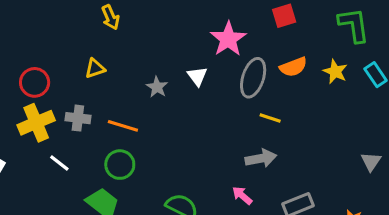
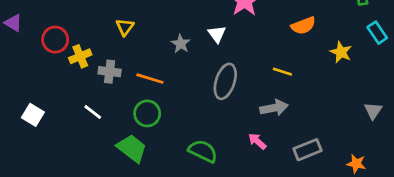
yellow triangle: (95, 68) -> (125, 27), turned -36
yellow star: (335, 72) -> (341, 52), moved
gray ellipse: (253, 78) -> (225, 81), moved
red circle: (35, 82) -> (55, 40), moved
yellow cross: (36, 123) -> (80, 56), moved, size x0.7

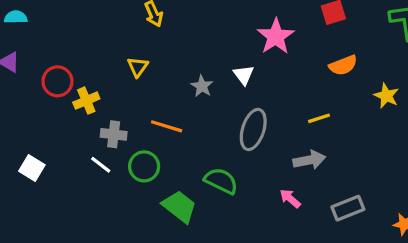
gray cross: (110, 72) -> (114, 134), moved
yellow line: (282, 72) -> (319, 118), turned -36
green circle: (147, 113) -> (144, 166), moved
green trapezoid: (132, 148) -> (179, 207), moved
green semicircle: (203, 151) -> (221, 181), moved

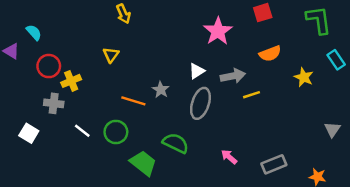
cyan semicircle: (16, 17) -> (34, 32), moved, turned 49
white triangle: (244, 75) -> (197, 71), moved, turned 35
gray star: (202, 86) -> (161, 90), moved
gray cross: (114, 134) -> (54, 103), moved
gray arrow: (309, 160) -> (233, 76), moved

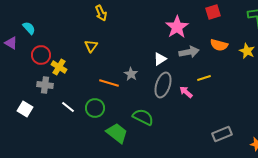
orange semicircle: (270, 54) -> (219, 45), turned 36
gray arrow: (233, 76) -> (189, 52), moved
yellow star: (304, 77) -> (247, 51), moved
yellow cross: (71, 81) -> (59, 67), turned -35
pink arrow: (229, 157) -> (186, 92), moved

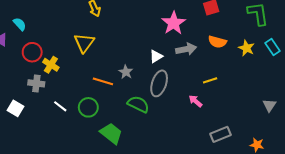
yellow triangle: (91, 46) -> (84, 43), size x1.5
yellow line: (204, 78) -> (210, 80), moved
pink arrow: (186, 92) -> (196, 101), moved
green semicircle: (143, 117) -> (138, 104), moved

